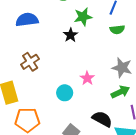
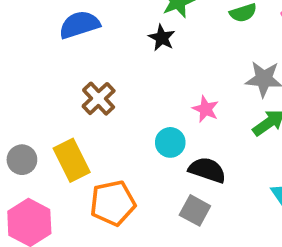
black semicircle: (102, 119) -> (207, 170), moved

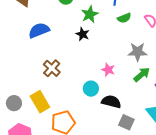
gray square: (195, 210) -> (126, 122), moved

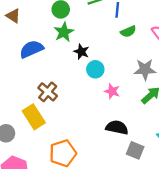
green star: (90, 14) -> (64, 32), moved
cyan circle: (91, 89) -> (95, 69), moved
yellow rectangle: (40, 102) -> (34, 117), moved

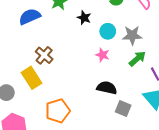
black star: (81, 52) -> (84, 18), moved
cyan circle: (95, 69) -> (108, 31), moved

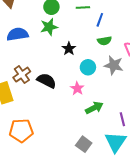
gray star: (132, 35) -> (114, 65), moved
green arrow: (137, 59) -> (94, 108), moved
black semicircle: (107, 88) -> (47, 81), moved

